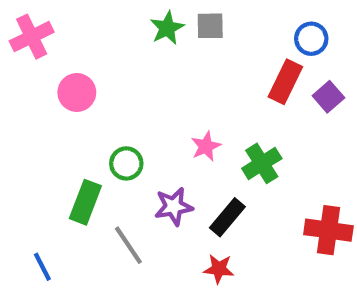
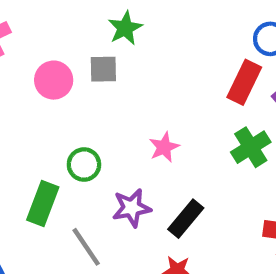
gray square: (210, 26) -> (103, 69), moved
pink circle: (77, 92) -> (54, 80), moved
green cross: (262, 163) -> (251, 147), moved

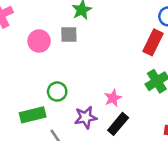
pink star: (164, 147) -> (113, 98), moved
green rectangle: (43, 203) -> (33, 115), turned 55

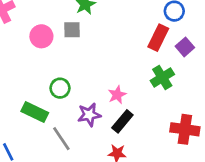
green rectangle: (33, 115) -> (35, 112), turned 40

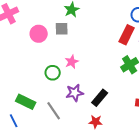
pink star: (117, 95) -> (72, 62), moved
green rectangle: (35, 112) -> (26, 102), moved

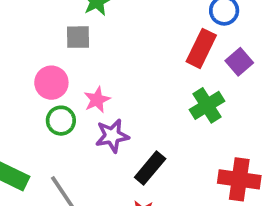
pink circle: (39, 34) -> (51, 83), moved
purple star: (75, 93) -> (112, 136), moved

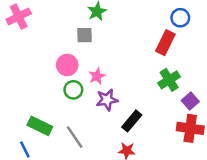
purple square: (239, 62) -> (190, 101), moved

